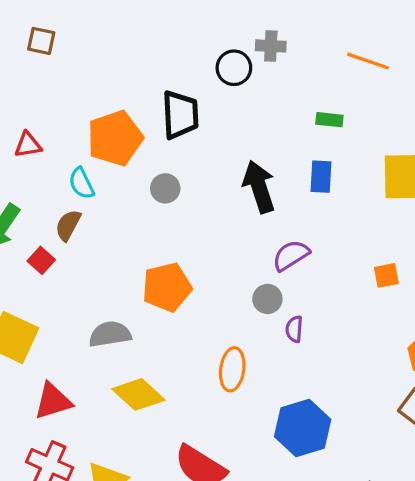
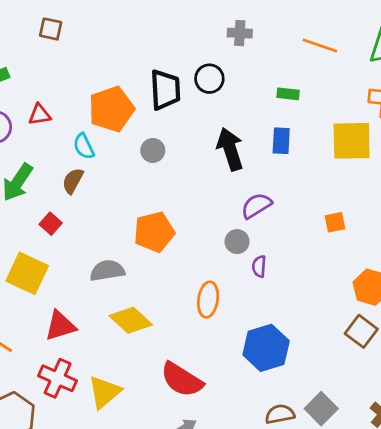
black circle: (234, 68) -> (209, 79), moved
red square: (41, 260) -> (51, 224), moved

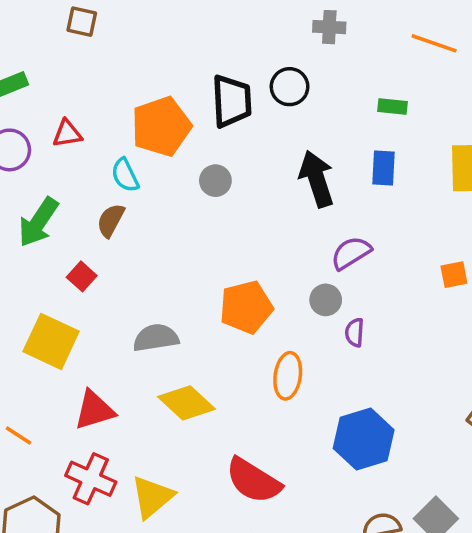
orange pentagon: (154, 232) -> (246, 307), moved

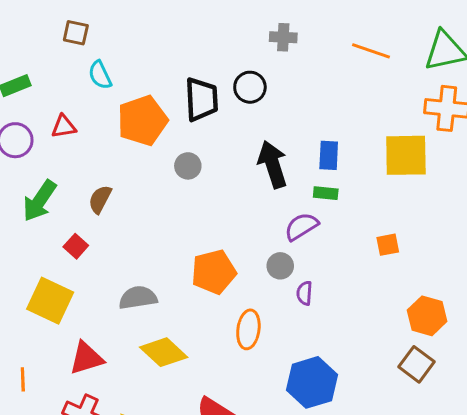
green rectangle: (393, 107) -> (326, 193), moved
cyan semicircle: (125, 175) -> (100, 75), moved
orange line: (18, 435) -> (23, 379), turned 55

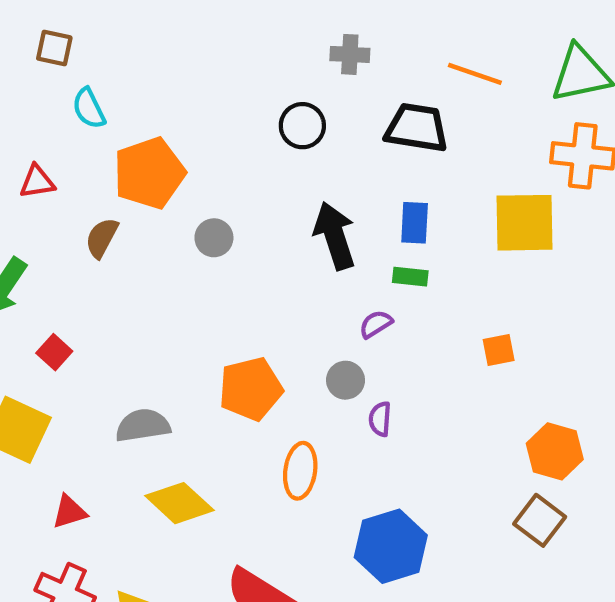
black trapezoid: (201, 99) -> (417, 128), moved, turned -78
brown semicircle: (100, 199) -> (102, 238), moved
purple semicircle: (301, 226) -> (376, 324), size x0.7
red triangle: (86, 358) -> (69, 512), size x0.7

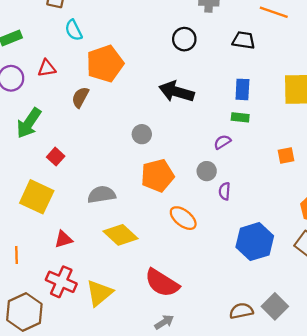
black trapezoid: (417, 128) -> (244, 40), size x0.7
black arrow: (335, 236) -> (176, 92), moved, turned -56
gray circle: (214, 238) -> (142, 134), moved
orange ellipse: (300, 471) -> (183, 218), turned -60
blue hexagon: (391, 546) -> (255, 242), moved

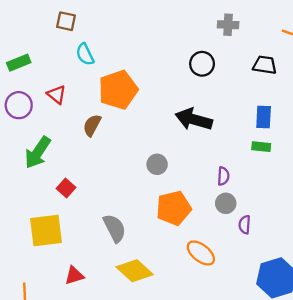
red triangle: (47, 68) -> (57, 95), turned 48
purple semicircle: (222, 142) -> (223, 176), moved, turned 126
gray semicircle: (102, 195) -> (115, 228), turned 72
yellow square: (37, 197) -> (46, 231), turned -32

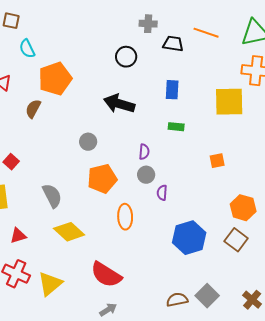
black trapezoid: (265, 65) -> (173, 44), moved
blue rectangle: (264, 117) -> (172, 90), moved
orange ellipse: (201, 253) -> (125, 217), turned 50

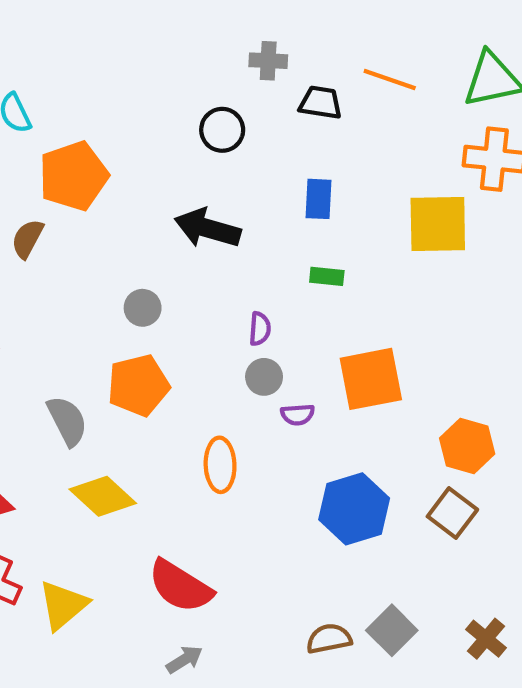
orange square: (217, 161) -> (371, 379), moved, size x2.0
orange pentagon: (102, 179) -> (138, 385), moved
purple semicircle: (162, 193) -> (298, 415), turned -98

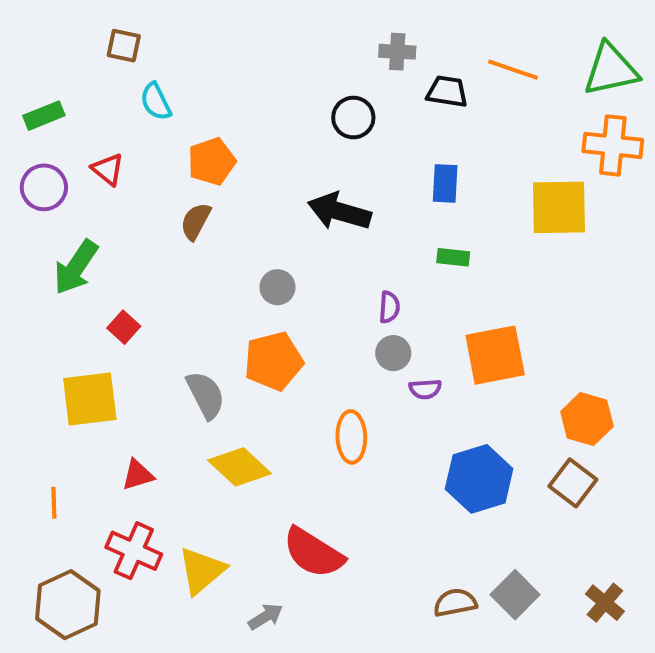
orange pentagon: (73, 176) -> (212, 161), size x0.7
brown semicircle: (27, 239) -> (196, 221), moved
gray arrow: (184, 660) -> (265, 617), moved

